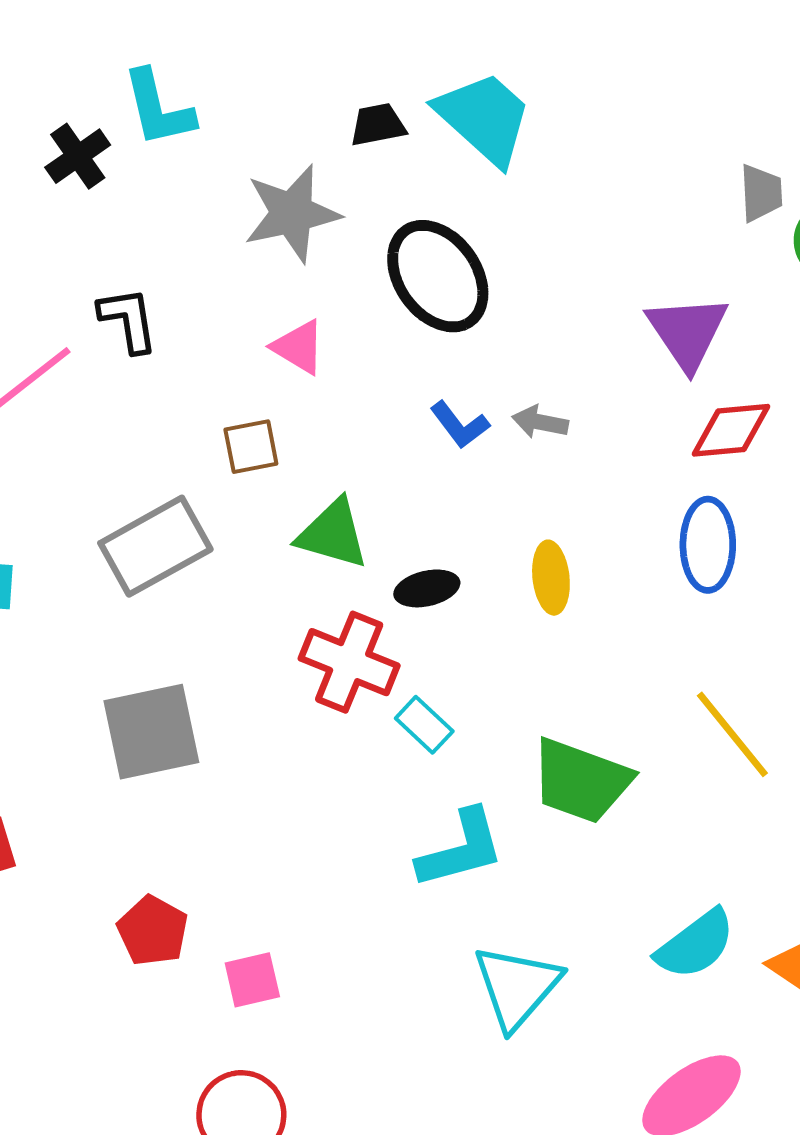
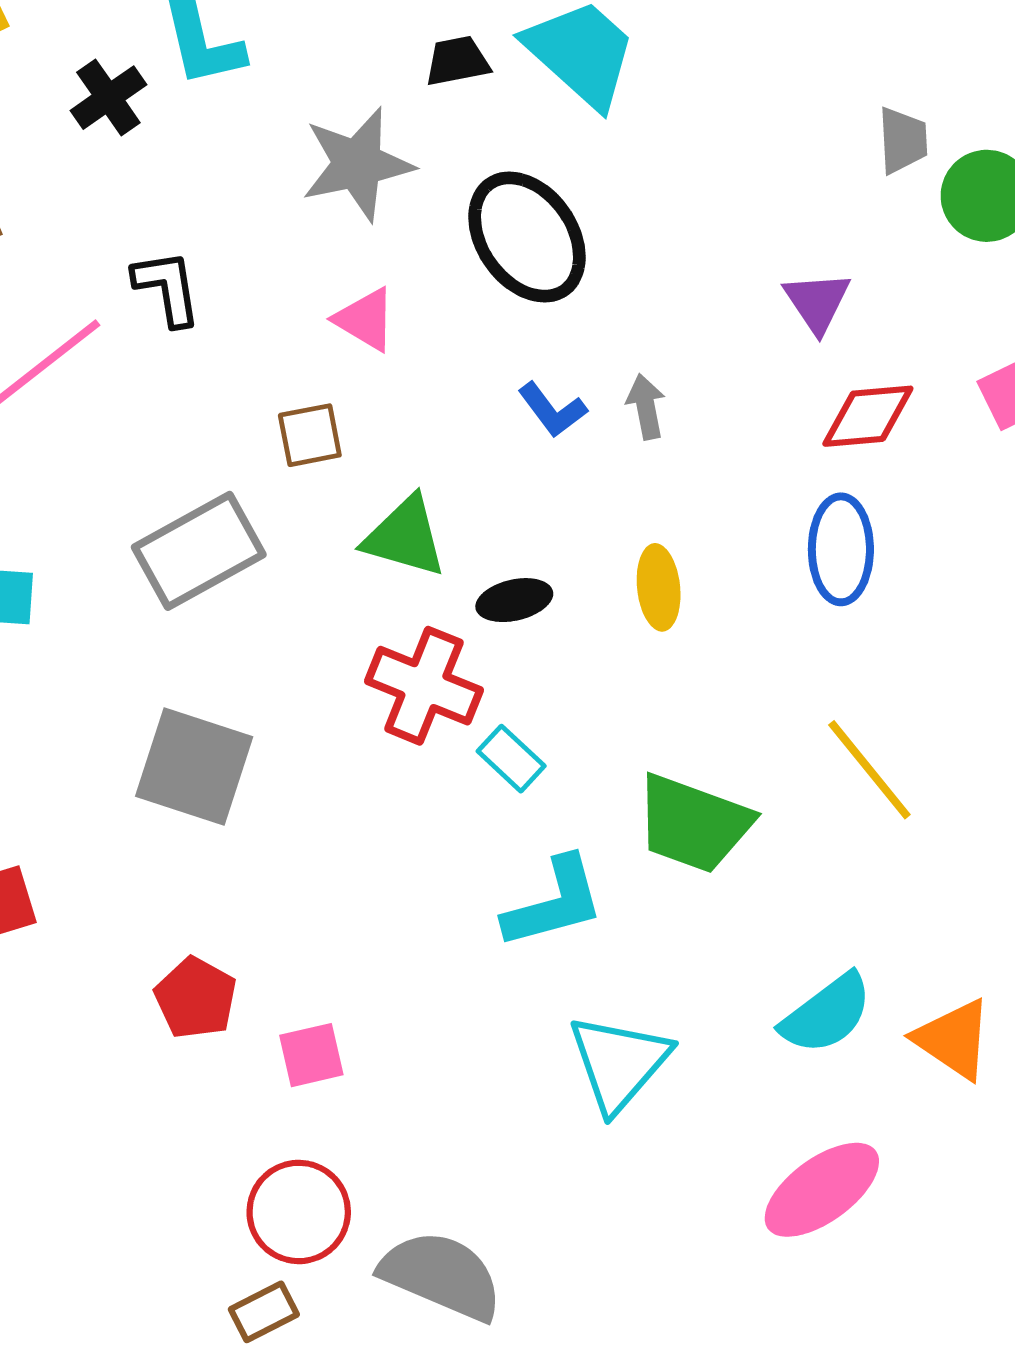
purple triangle: (687, 332) -> (817, 302), size x0.7
gray arrow: (540, 422) -> (646, 407), turned 68
gray square: (151, 732) -> (194, 767), turned 30

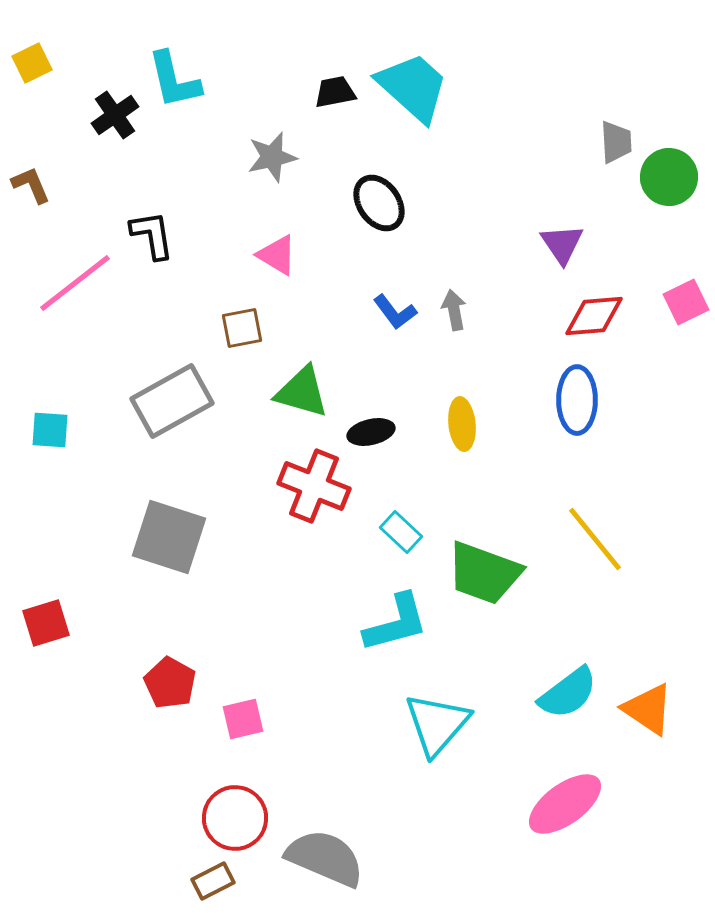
gray star: (357, 164) -> (272, 157), size x0.7
black ellipse: (527, 237) -> (379, 203), size x0.7
cyan rectangle: (511, 759) -> (401, 532), moved

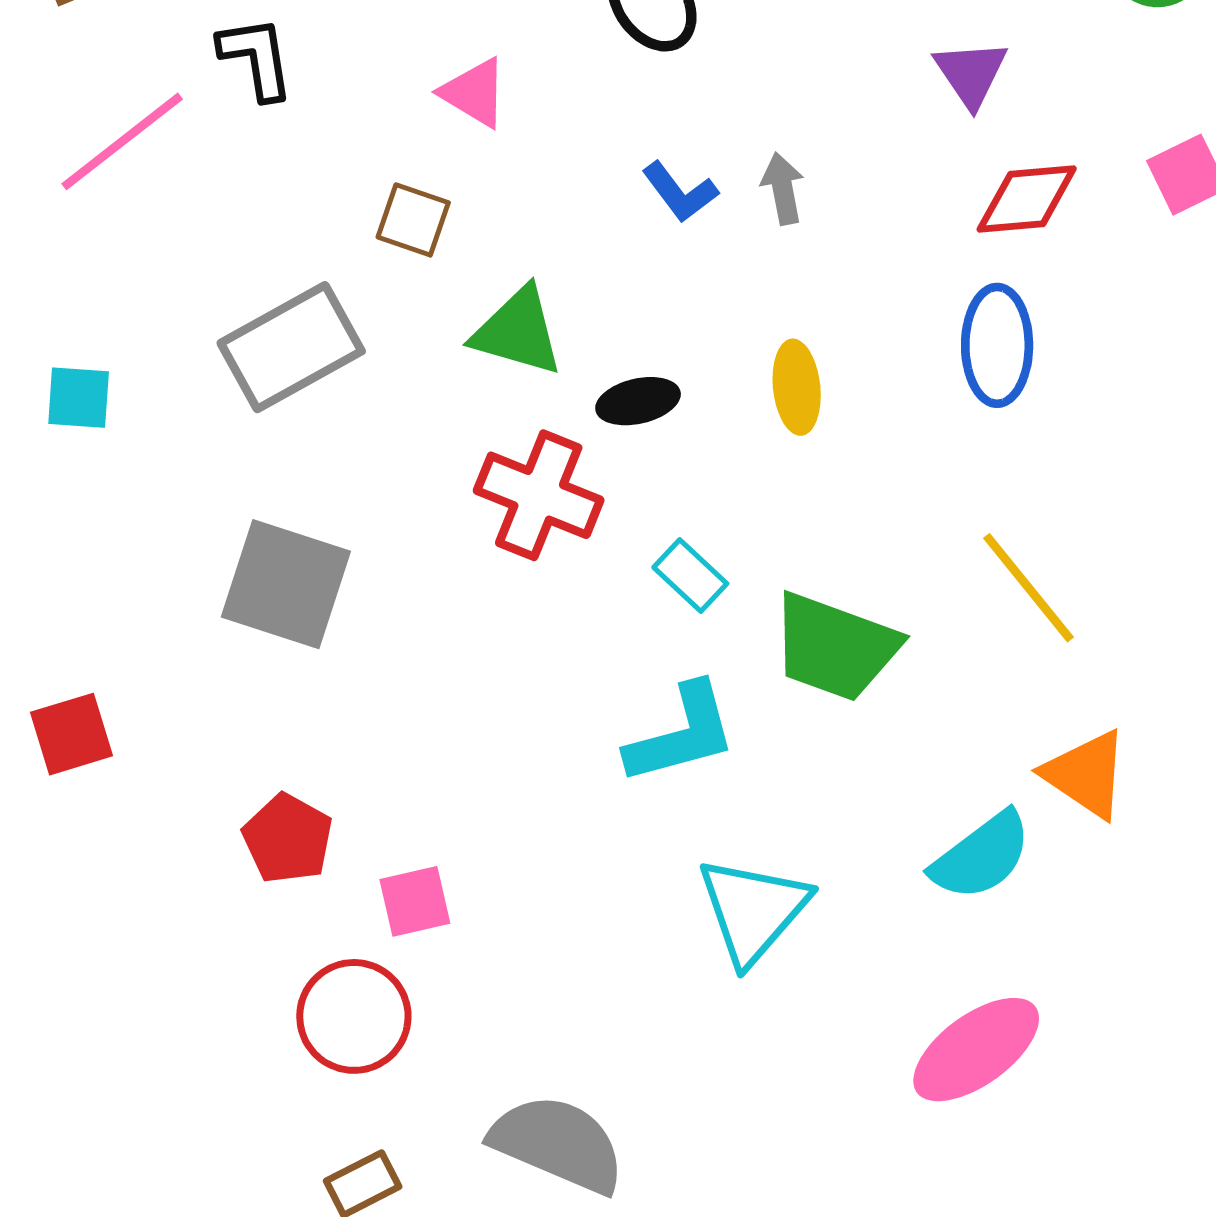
brown square: (242, 328) -> (413, 220), turned 30
orange triangle: (648, 709) -> (1086, 774), moved
red circle: (235, 818) -> (354, 1016), moved

